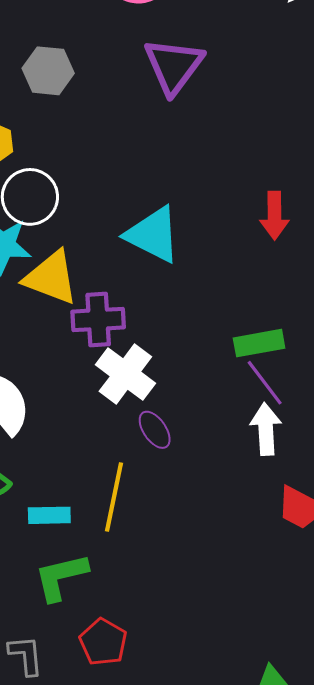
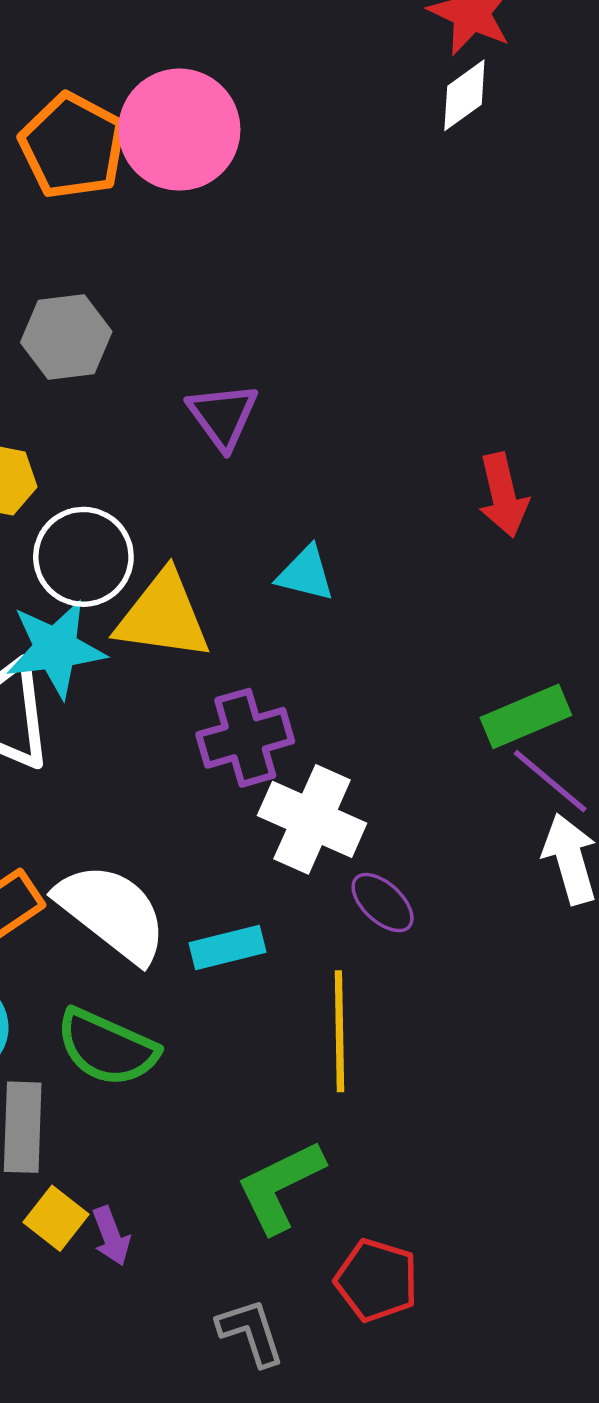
purple triangle: (174, 66) -> (223, 416), moved, size x0.7
cyan triangle: (153, 235) -> (306, 574), size x0.6
yellow triangle: (51, 278) -> (163, 616), moved
cyan rectangle: (49, 515) -> (228, 948), moved

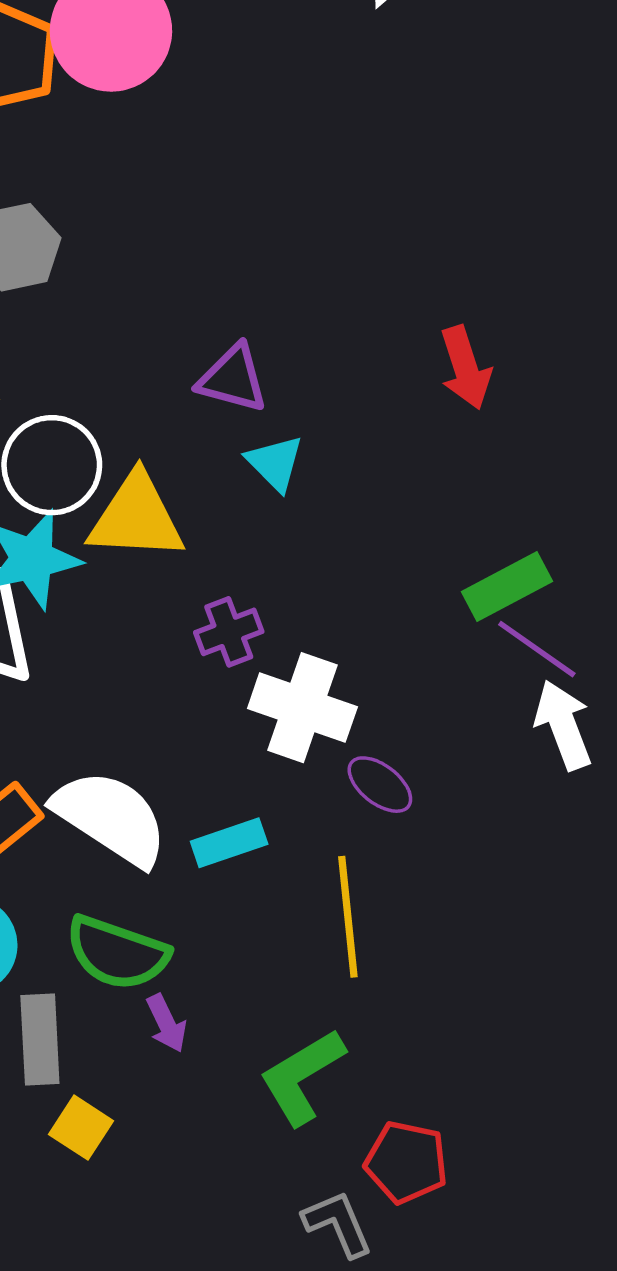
purple triangle: (223, 416) -> (233, 379), moved, turned -34
cyan triangle: (306, 574) -> (275, 463), turned 36
purple cross: (245, 738) -> (229, 632), size x0.7
purple arrow: (111, 1236) -> (166, 1023), moved
gray L-shape: (251, 1332) -> (338, 1224), moved

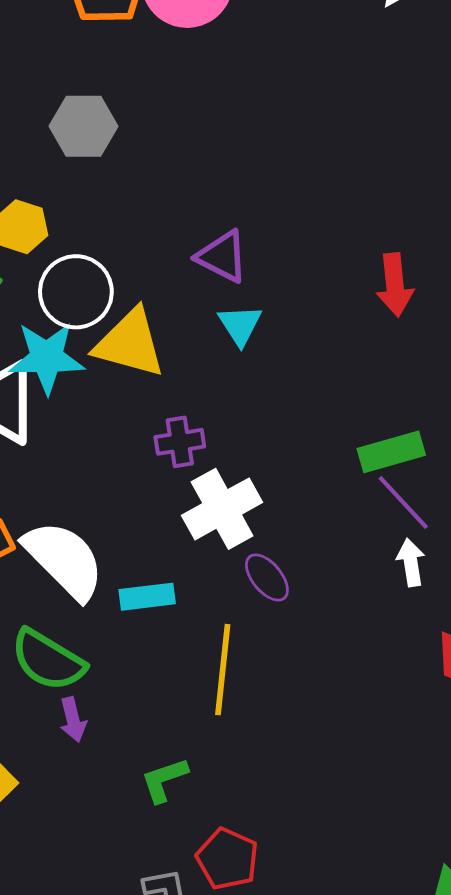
white cross: (302, 708) -> (222, 509), turned 30
white arrow: (563, 725) -> (411, 562), size x0.7
green L-shape: (302, 1077) -> (164, 780), size x0.7

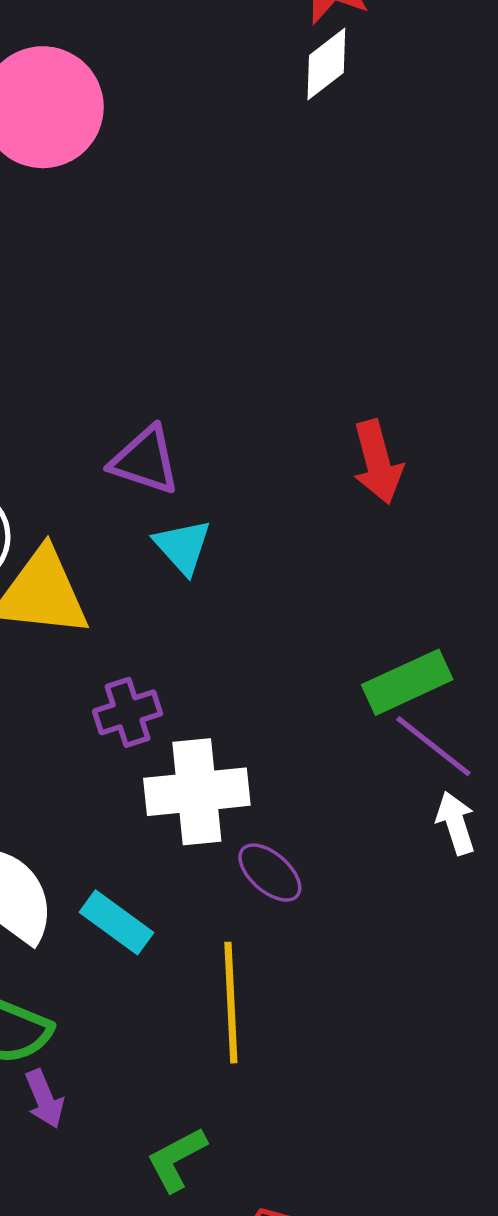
white cross: (222, 509) -> (197, 792), turned 32
cyan rectangle: (147, 597) -> (117, 922), turned 52

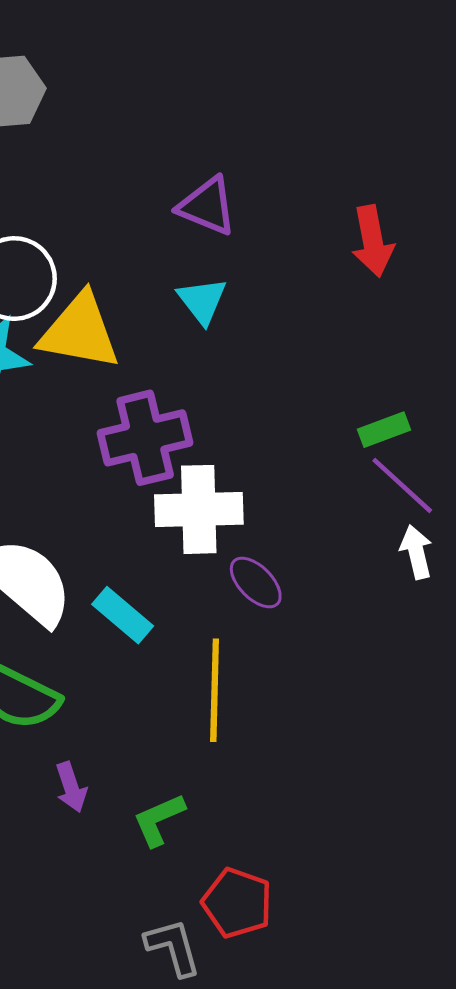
purple triangle: (145, 460) -> (207, 206), moved
green rectangle: (407, 682) -> (384, 430), size x0.7
purple cross: (128, 712) -> (145, 438), size x1.6
purple arrow: (44, 1099) -> (71, 787), moved

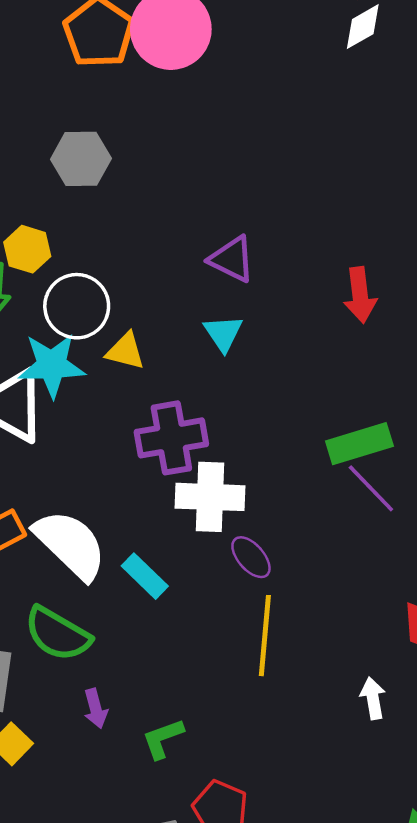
yellow triangle: (80, 332) -> (125, 351), size x0.6
green rectangle: (384, 430) -> (359, 444), size x1.6
white arrow: (416, 552) -> (373, 698), moved
yellow line: (215, 690) -> (265, 636), moved

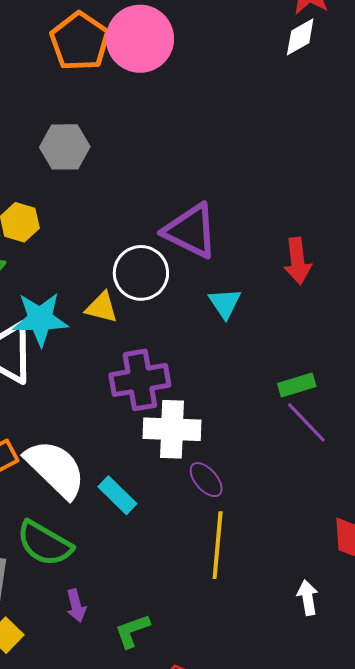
purple triangle: (232, 259) -> (191, 231), size x1.4
white circle: (77, 306) -> (141, 273), moved
cyan triangle: (223, 333) -> (225, 303), moved
green rectangle: (359, 444) -> (297, 385), size x0.7

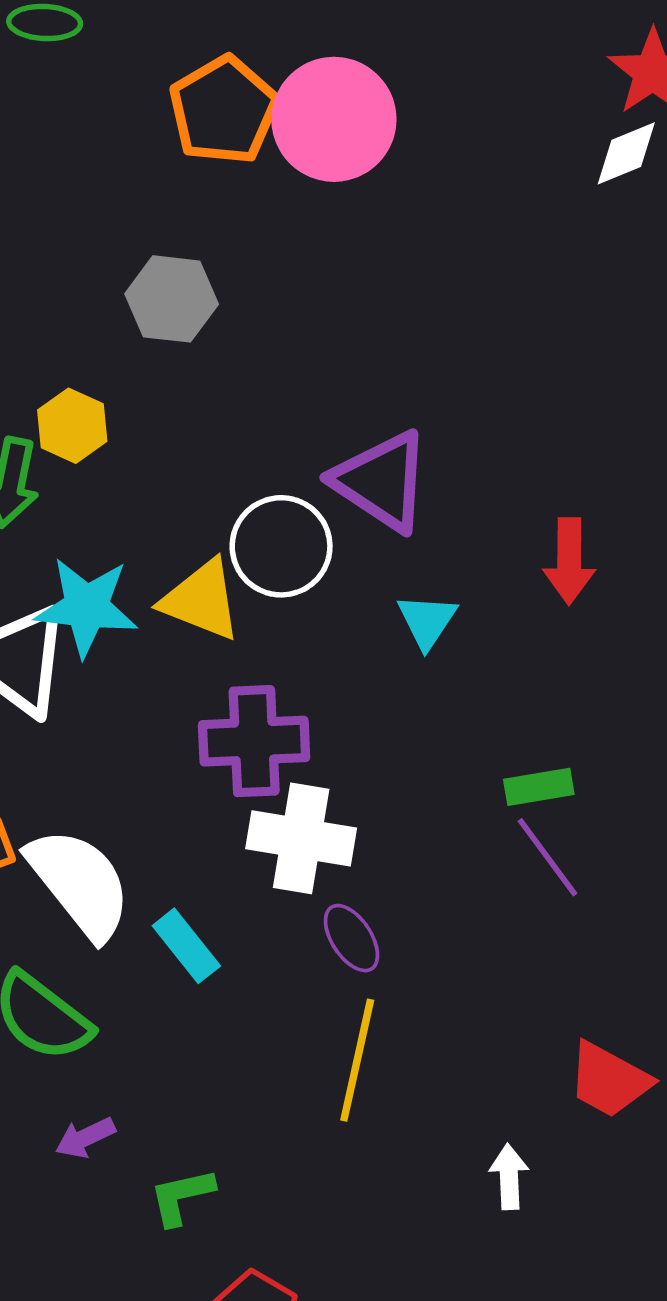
yellow triangle: (102, 307) -> (201, 600), size x1.4
purple arrow: (76, 606) -> (85, 1138), turned 72

